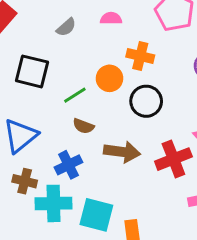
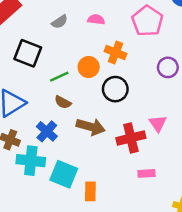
blue cross: (68, 165) -> (47, 131), turned -30

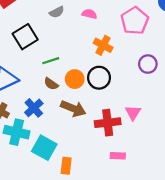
black square: (28, 53) -> (25, 37), turned 30
orange circle: (89, 67) -> (75, 79), moved

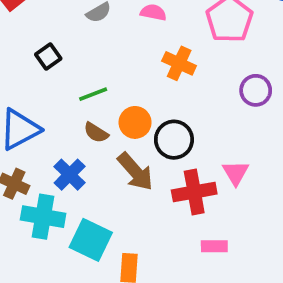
black square: (25, 37) -> (48, 56), size x0.6
black circle: (99, 78) -> (174, 140), moved
brown arrow: (73, 108) -> (135, 172), turned 30

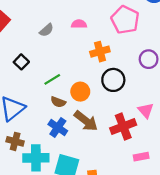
orange cross: (179, 63) -> (100, 52), turned -30
black circle: (174, 140) -> (113, 80), moved
blue cross: (70, 175) -> (58, 128), moved

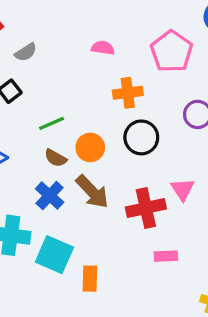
gray semicircle: (46, 30) -> (26, 52), moved

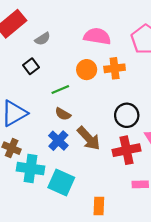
pink semicircle: (103, 48) -> (97, 36), size x1.6
black circle: (141, 137) -> (127, 115), moved
orange circle: (90, 147) -> (87, 70), moved
orange rectangle: (90, 279) -> (99, 206), moved

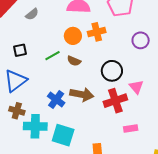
black square: (31, 66) -> (20, 50), moved, turned 32
brown semicircle: (63, 114) -> (74, 61), moved
brown arrow: (89, 138) -> (82, 94), turned -30

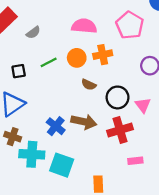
green line: (52, 56) -> (49, 62), moved
brown semicircle: (74, 61) -> (89, 85), moved
pink triangle: (136, 87) -> (143, 105), moved

